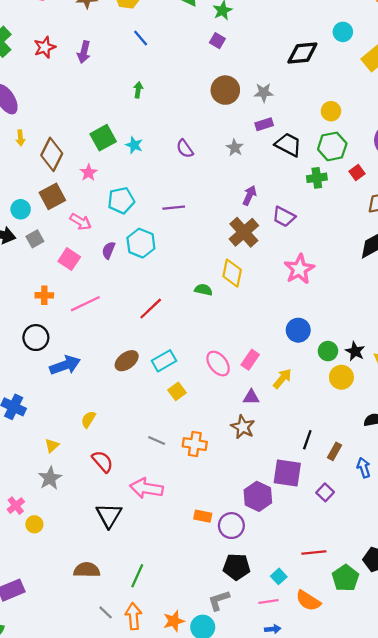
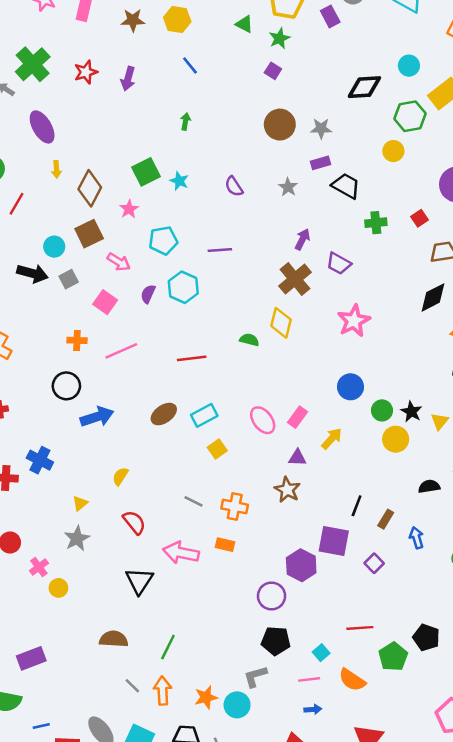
green hexagon: (332, 146) -> (410, 116), moved
red line: (151, 309) -> (192, 358), turned 35
orange rectangle: (203, 516) -> (225, 545), moved

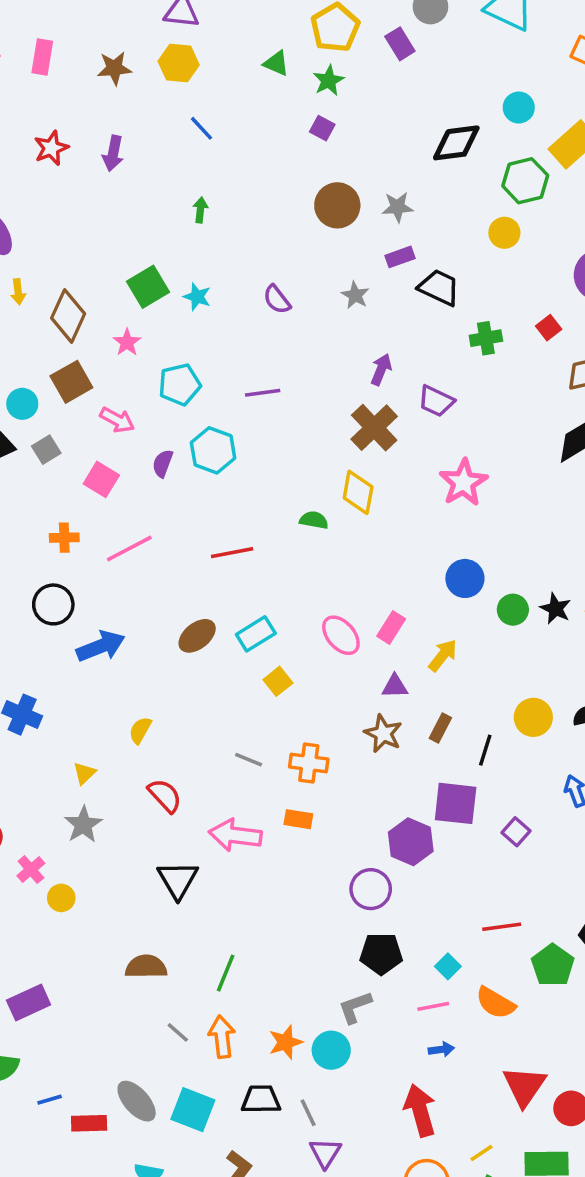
yellow circle: (396, 439) -> (533, 717), moved
brown rectangle: (386, 519) -> (440, 728), moved

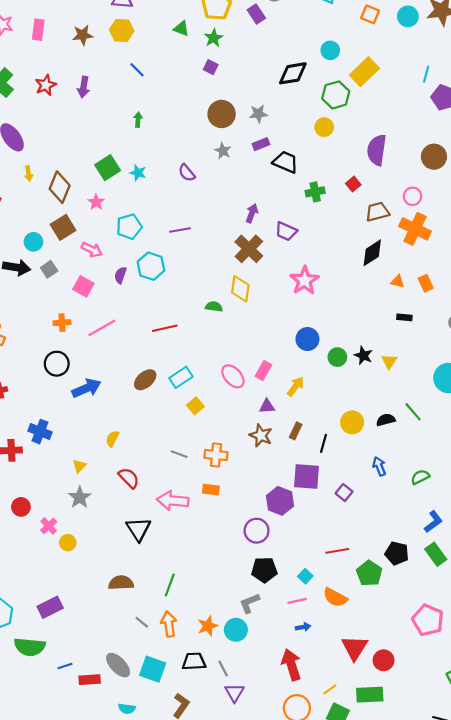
gray star: (355, 295) -> (223, 151), moved

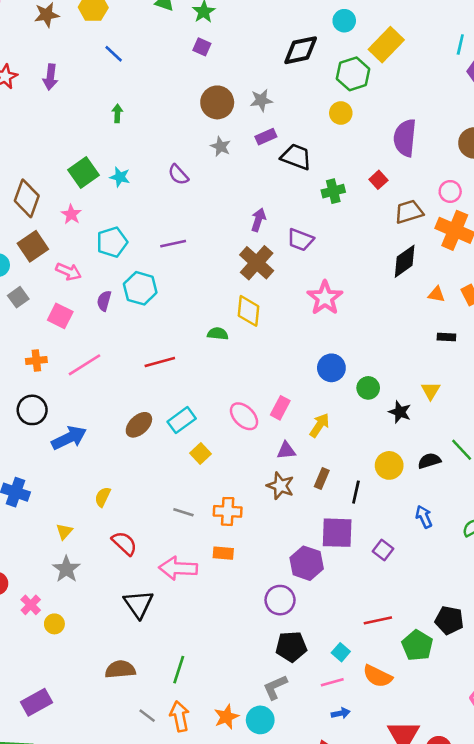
black star: (363, 355) -> (400, 412), moved

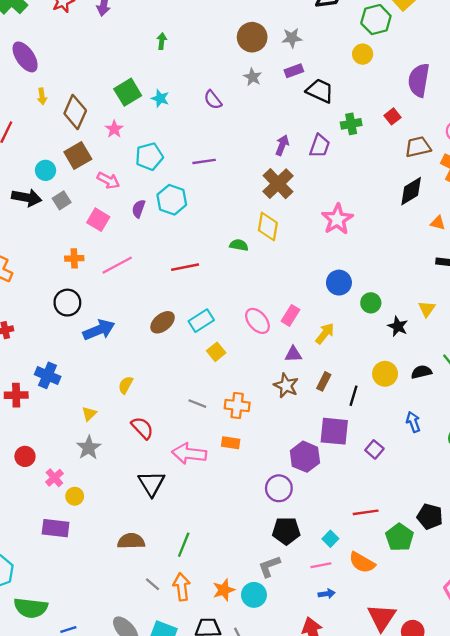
purple trapezoid: (300, 240) -> (320, 146), moved, turned -95
purple rectangle: (36, 702) -> (56, 528), moved, turned 32

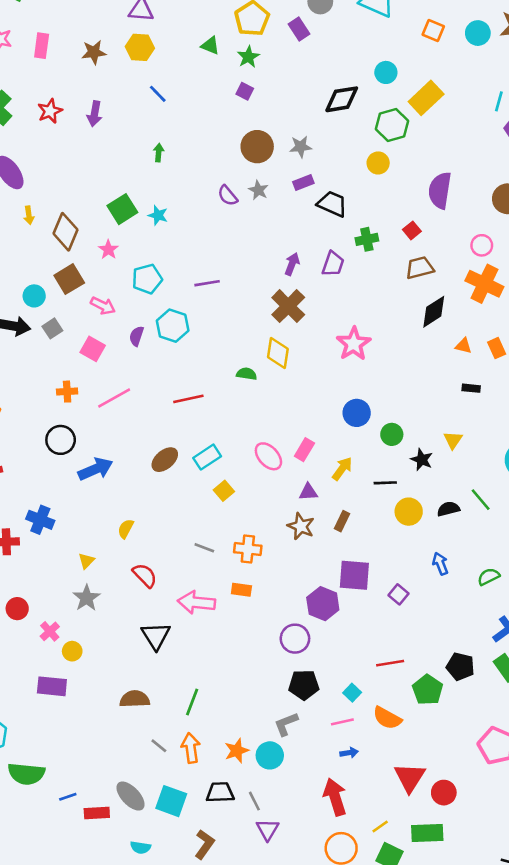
purple semicircle: (213, 100) -> (228, 196), moved
brown trapezoid: (418, 147) -> (420, 268), moved
black line: (354, 396) -> (385, 483), moved, turned 72

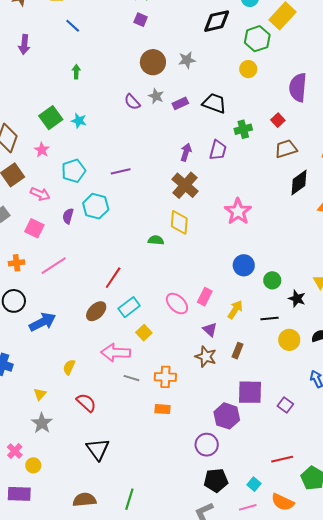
purple rectangle: (303, 183) -> (180, 103), moved
red line: (188, 399) -> (113, 278), moved, turned -40
purple triangle: (308, 492) -> (210, 329), turned 49
pink arrow: (196, 602) -> (116, 353), moved

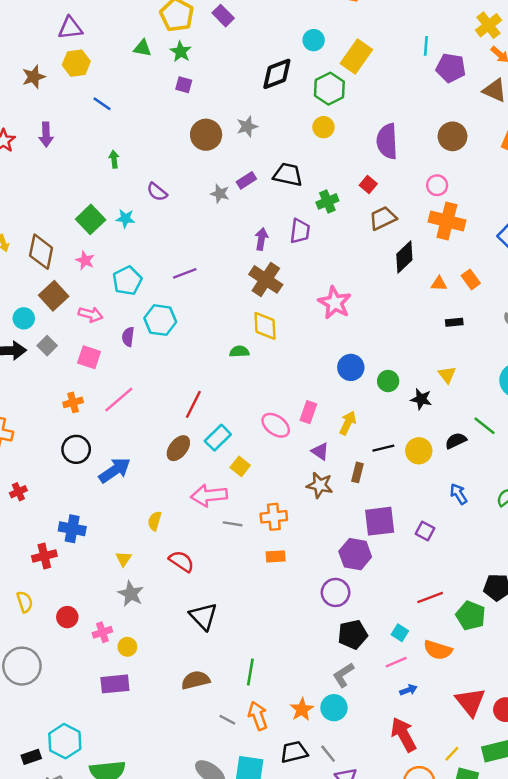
gray star: (156, 96) -> (220, 194), moved
purple semicircle: (132, 102) -> (157, 192), moved
black line: (270, 318) -> (383, 448), moved
pink cross: (15, 451) -> (102, 632), turned 35

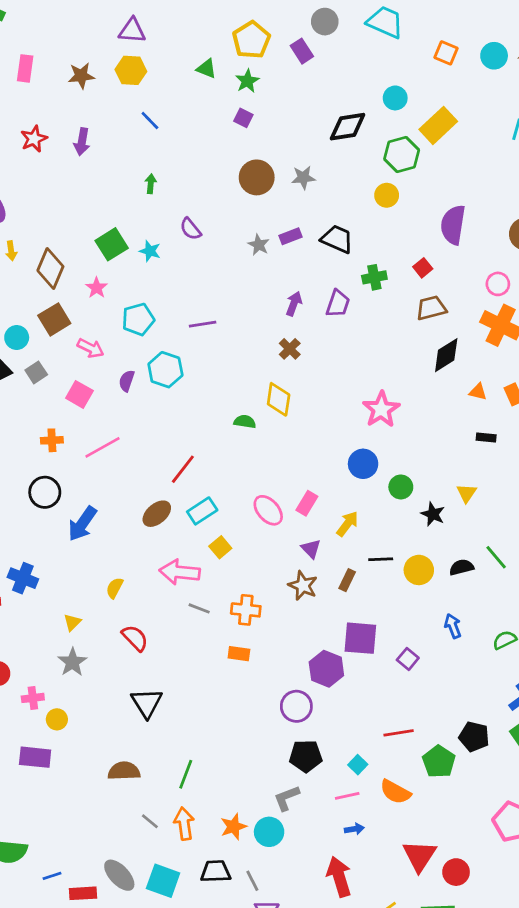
brown cross: (266, 279) -> (290, 349), size x0.6
pink star: (335, 303) -> (381, 409), moved
blue arrow: (115, 470) -> (82, 524), turned 148

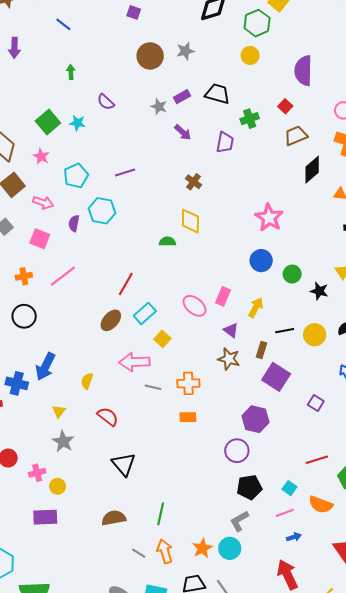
purple arrow: (294, 304) -> (183, 132), moved, turned 120
blue arrow: (82, 524) -> (45, 367), moved
purple square: (360, 638) -> (276, 377), moved, turned 36

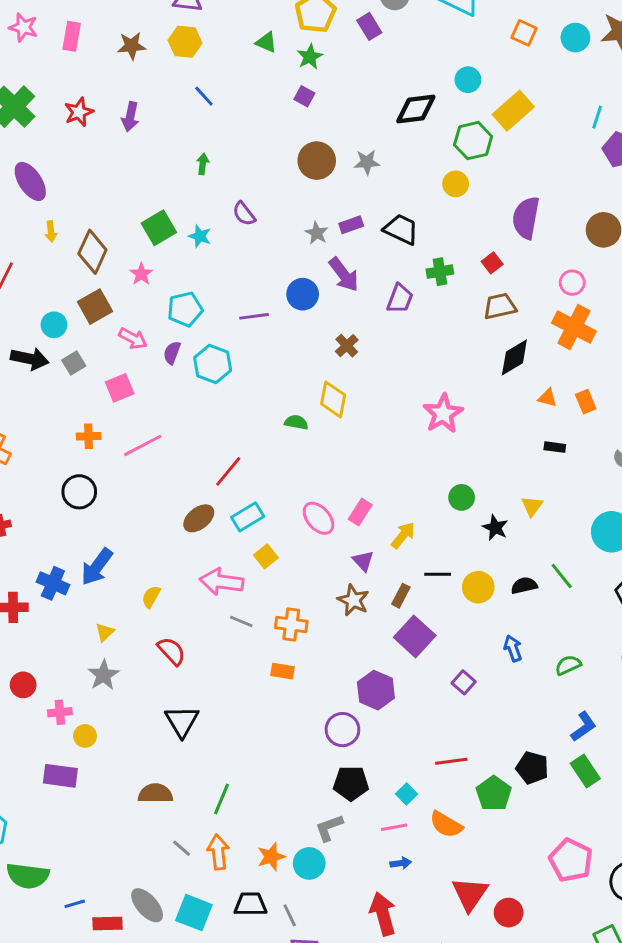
purple arrow: (183, 132) -> (344, 275), size x1.4
purple semicircle: (74, 223) -> (172, 353), moved
pink square: (40, 239) -> (120, 388), turned 36
blue circle: (261, 261) -> (303, 294), moved

